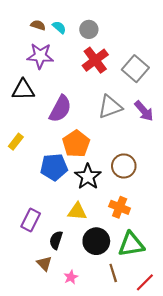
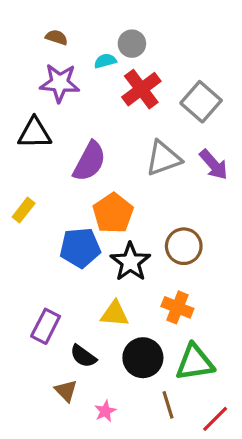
cyan semicircle: (59, 27) -> (105, 61), moved, turned -56
black semicircle: (56, 240) -> (83, 356), turned -72

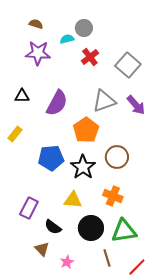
red cross: (141, 89) -> (90, 57), size x0.7
black triangle: (35, 133) -> (22, 96), moved, size x0.7
orange pentagon: (113, 213) -> (86, 130), moved

